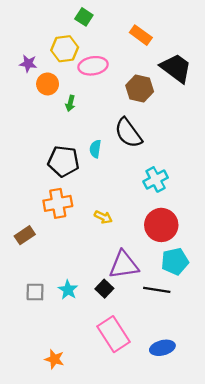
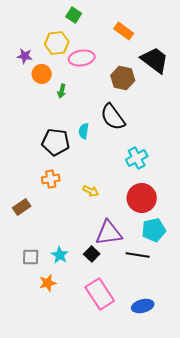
orange cross: (58, 203) -> (51, 179), size x0.7
orange star: (54, 359) -> (48, 283), moved, turned -30

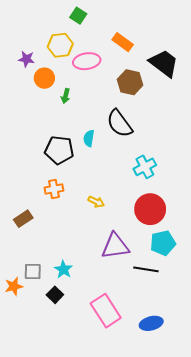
orange rectangle: (124, 31) -> (123, 42), moved
black square: (92, 254) -> (55, 295), moved
orange star: (48, 283) -> (14, 286), moved

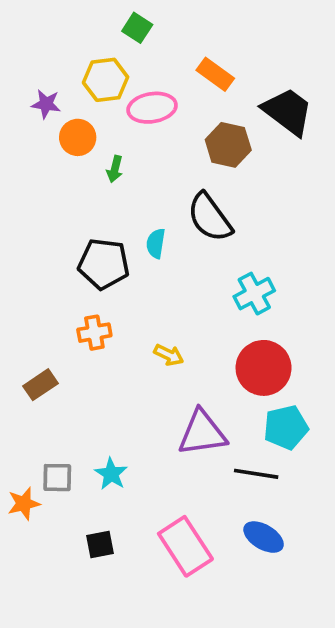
black square: (55, 295) -> (100, 544), moved, turned 35
blue ellipse: (151, 323) -> (264, 537), moved, turned 45

